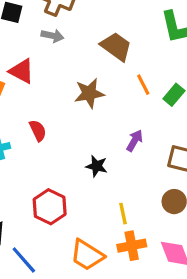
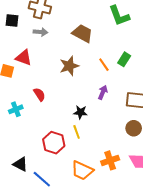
orange line: (143, 85) -> (104, 65), moved
yellow line: (123, 214) -> (77, 132), moved

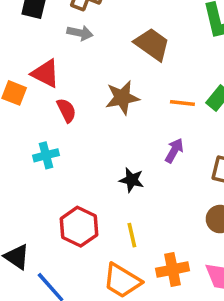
orange line: (104, 65) -> (182, 103), turned -56
red semicircle: (39, 94) -> (66, 110), moved
cyan cross: (16, 109) -> (46, 155), moved
yellow line: (77, 132) -> (132, 235), moved

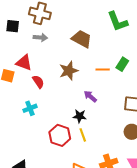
purple arrow: (174, 151) -> (90, 96), moved, turned -72
red hexagon: (79, 227) -> (60, 135), moved
yellow line: (132, 235) -> (83, 135), moved

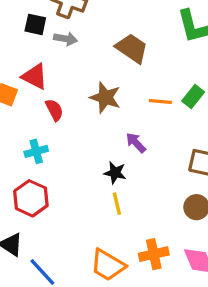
black square: (13, 26) -> (35, 24), moved
brown star: (69, 71) -> (105, 97), turned 30
red hexagon: (60, 135) -> (31, 198), moved

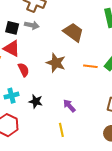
black square: (35, 24) -> (12, 28), moved
purple arrow: (136, 143) -> (69, 106), moved
black star: (115, 173) -> (36, 101), moved

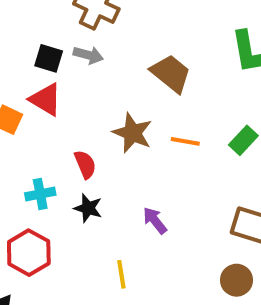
orange line: (90, 66) -> (185, 141), moved
red semicircle: (24, 70) -> (85, 164), moved
yellow line: (61, 130) -> (121, 274), moved

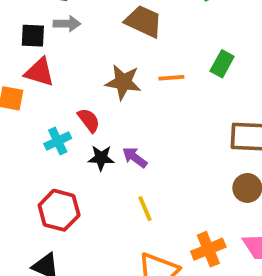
cyan cross: (40, 194) -> (58, 141), moved
purple arrow: (155, 220) -> (135, 157), moved

